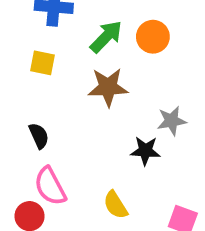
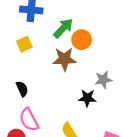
orange circle: (153, 37) -> (82, 40), moved
yellow square: (43, 63) -> (24, 44), turned -35

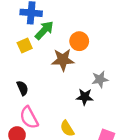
green arrow: (63, 28) -> (44, 30), moved

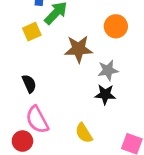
orange circle: (79, 41) -> (116, 26), moved
gray star: (100, 79) -> (108, 70), moved

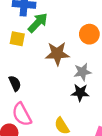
yellow square: (32, 32) -> (17, 39), turned 35

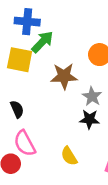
yellow square: (17, 39) -> (20, 60), size x1.5
gray star: (82, 72) -> (92, 96), turned -30

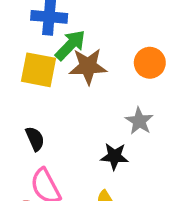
brown star: (64, 76) -> (88, 66), moved
black star: (89, 119) -> (114, 156), moved

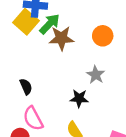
yellow square: (39, 70) -> (26, 22), moved, turned 30

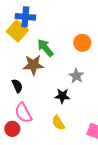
green arrow: (50, 24) -> (45, 48), moved, turned -84
brown star: (61, 38) -> (33, 65), moved

